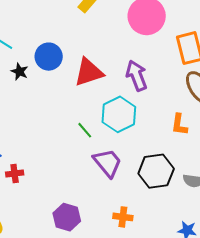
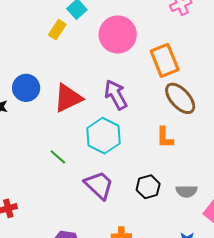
green line: (85, 130) -> (58, 157), moved
black hexagon: (156, 171) -> (148, 187), size x0.7

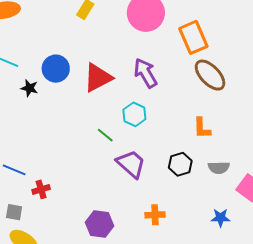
cyan hexagon: (104, 136) -> (134, 114), size x0.7
orange L-shape: (165, 138) -> (202, 128), moved
green line: (58, 157) -> (105, 135), moved

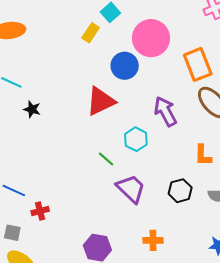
blue circle: (56, 69) -> (125, 66), moved
purple arrow: (146, 73) -> (165, 111), moved

